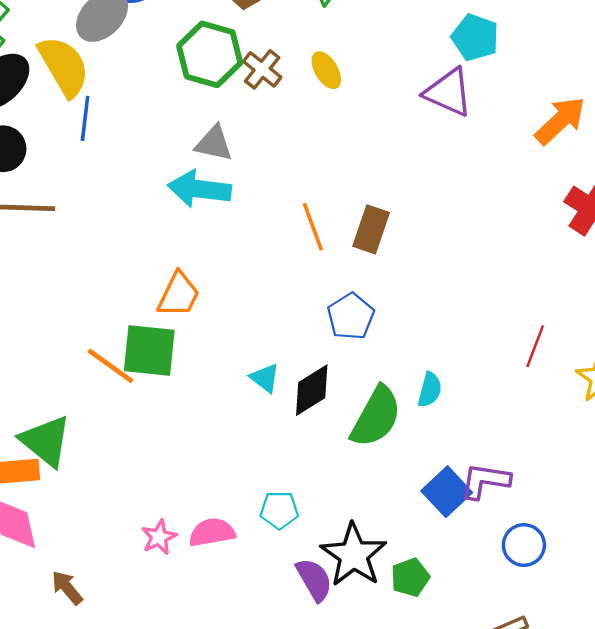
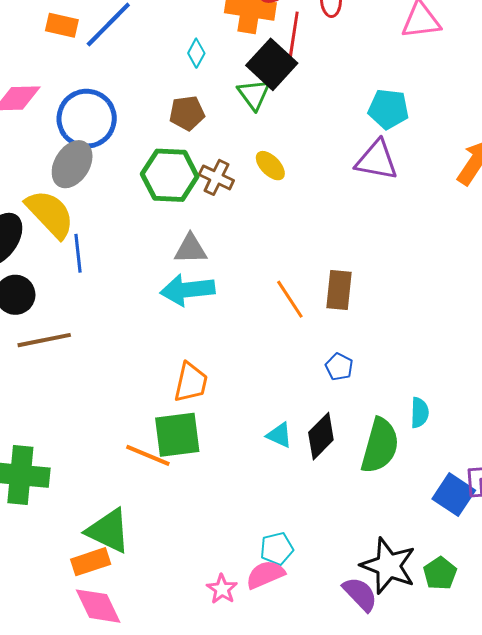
blue pentagon: (351, 316) -> (339, 367), size x0.7
cyan pentagon: (279, 510) -> (277, 549), moved

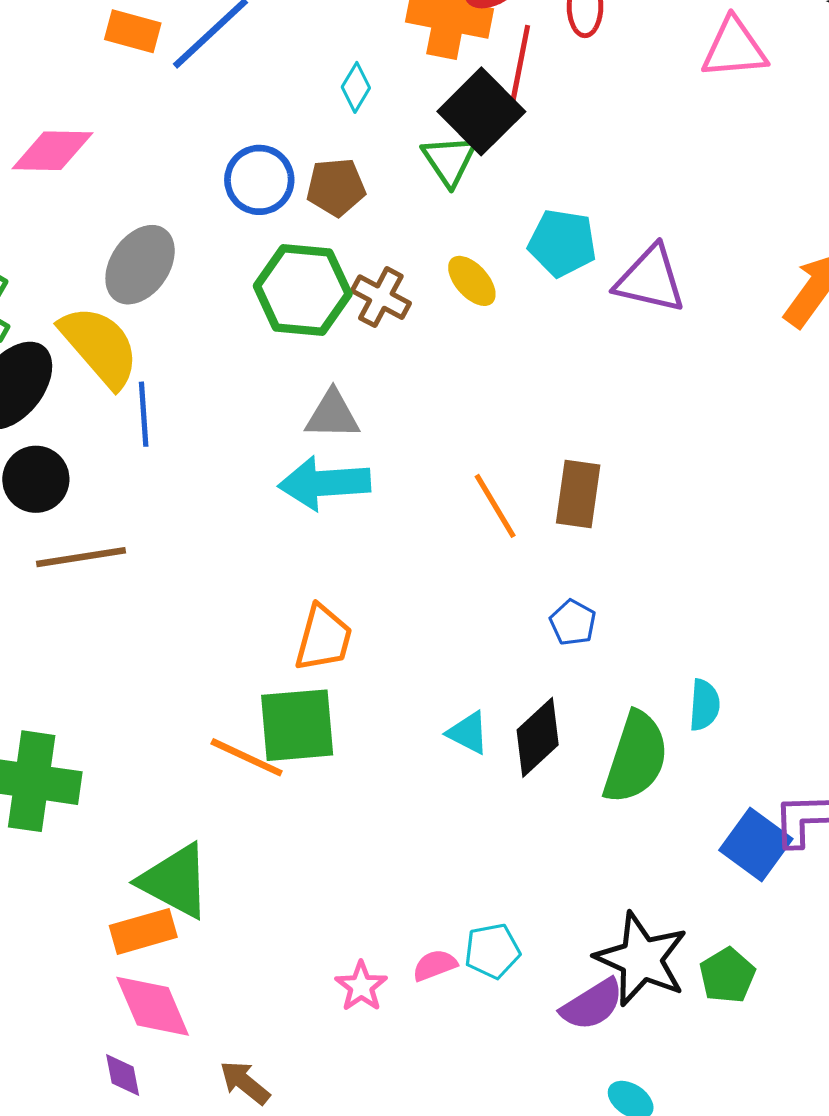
cyan pentagon: (388, 109) -> (562, 243), moved
blue circle: (87, 119) -> (259, 180), moved, size x0.7
cyan pentagon: (277, 549) -> (492, 951), moved
pink semicircle: (265, 575) -> (435, 965), size x0.7
purple semicircle: (360, 594) -> (592, 1005), turned 99

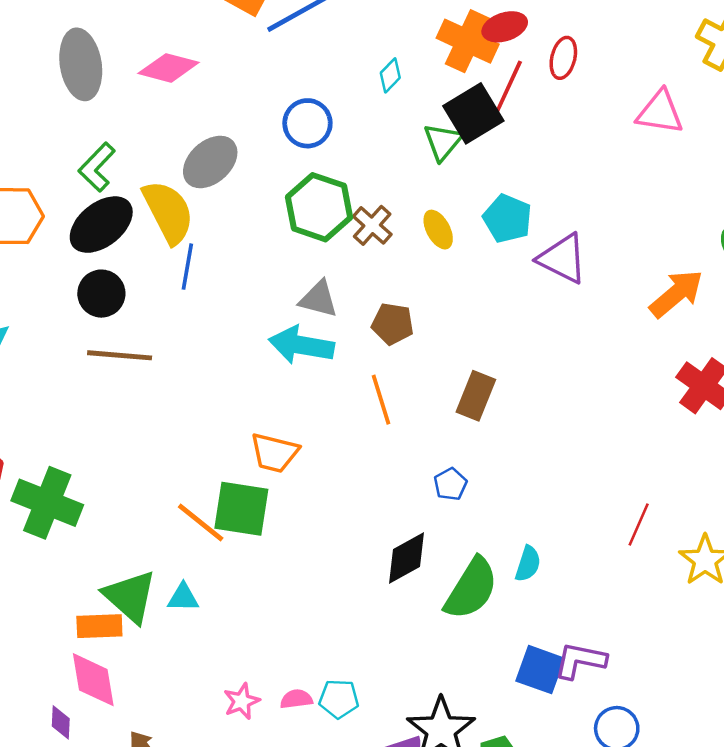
brown pentagon: (336, 187) -> (393, 324), moved
orange line: (495, 506) -> (381, 400), moved
orange trapezoid: (324, 638) -> (274, 453), turned 75
cyan triangle: (468, 733) -> (183, 598), moved, turned -40
blue square: (756, 845) -> (540, 670), turned -30

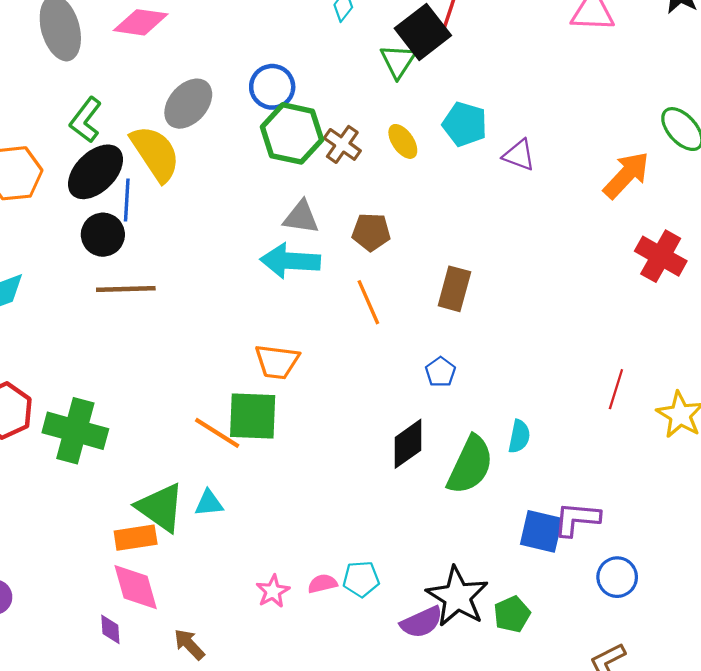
blue circle: (307, 123) -> (272, 87), moved
purple triangle: (562, 259) -> (519, 155), size x0.7
blue line: (187, 267) -> (127, 200), moved

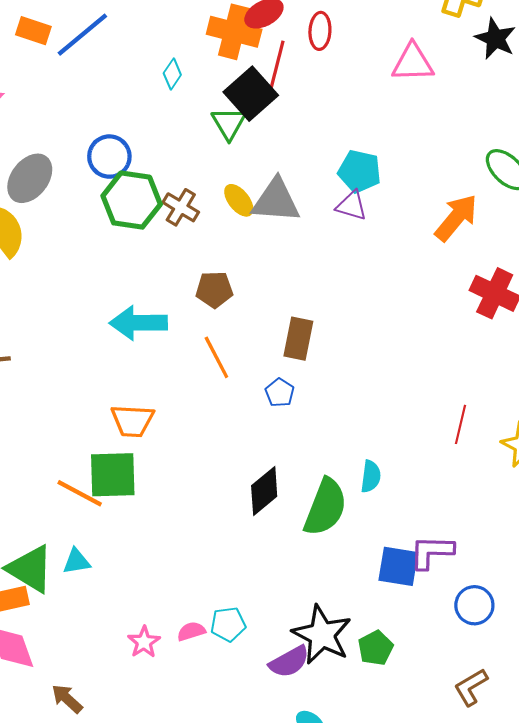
cyan pentagon: (465, 124) -> (359, 171), moved
gray triangle: (301, 217) -> (276, 201), moved, size x1.4
blue pentagon: (440, 372) -> (280, 393), moved

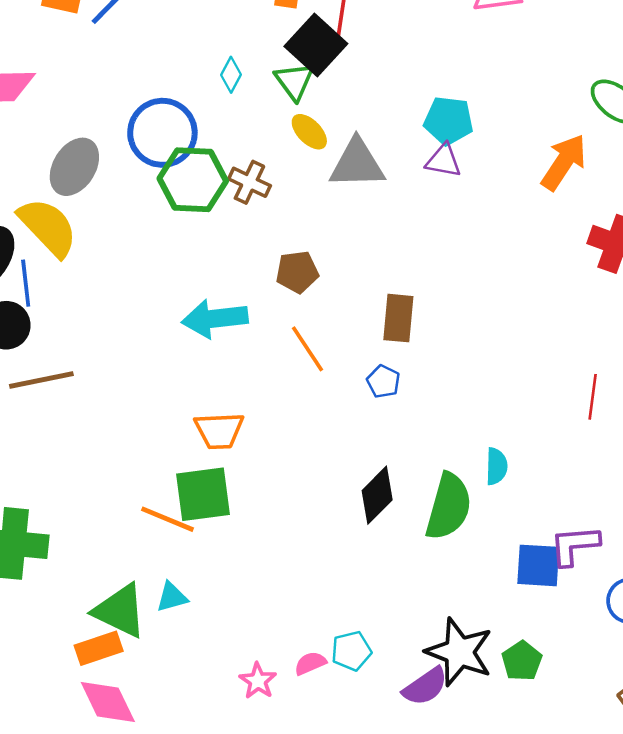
cyan diamond: (172, 74) -> (231, 75), moved
blue circle: (109, 157) -> (162, 133), size x1.4
yellow ellipse: (239, 200) -> (309, 132), moved

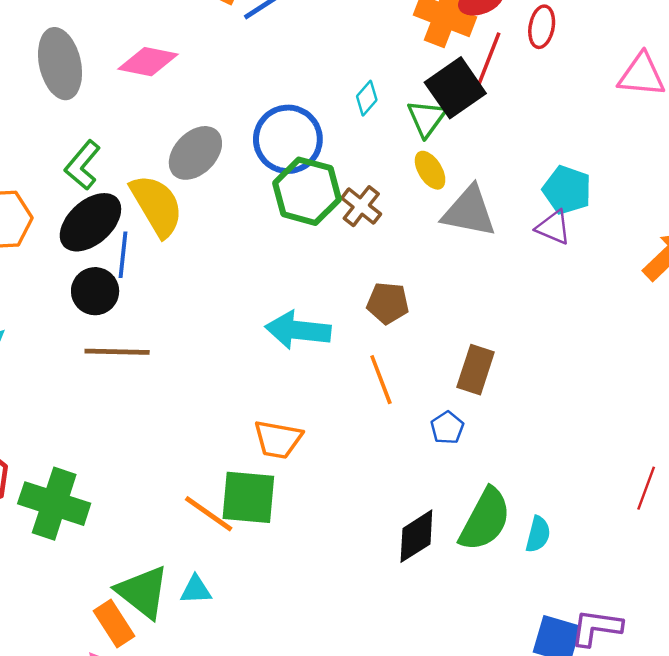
green semicircle: (449, 507) -> (485, 520), moved
orange rectangle: (99, 648) -> (114, 623), turned 63

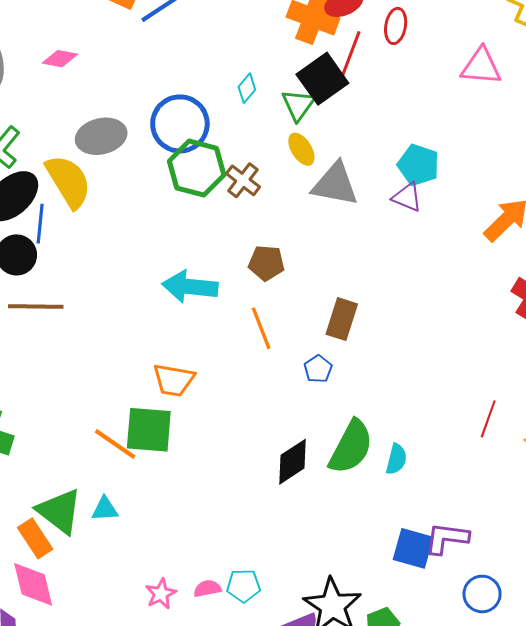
pink diamond: (148, 62) -> (60, 59), size x0.7
gray ellipse: (195, 153) -> (101, 136), turned 33

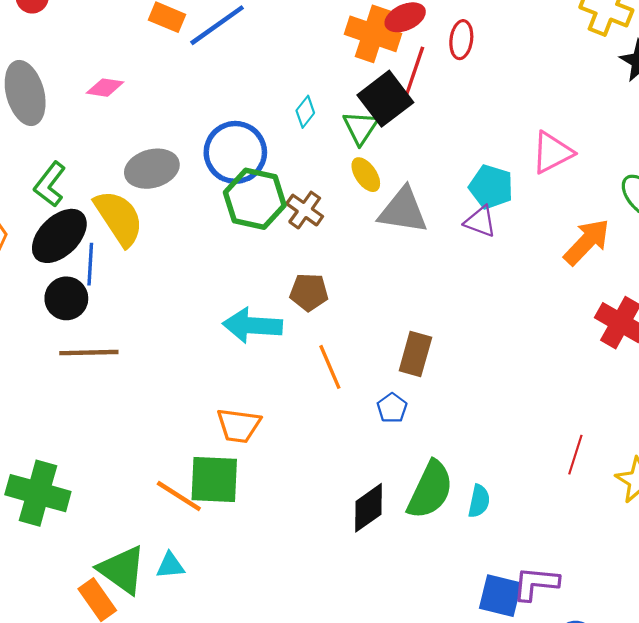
pink triangle: (481, 66) -> (552, 153), moved, turned -30
brown pentagon: (266, 263) -> (309, 292), moved

